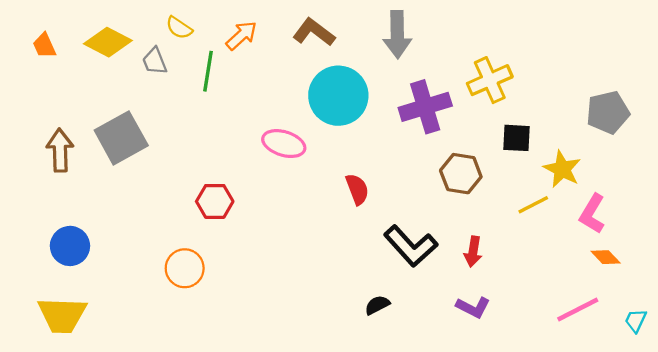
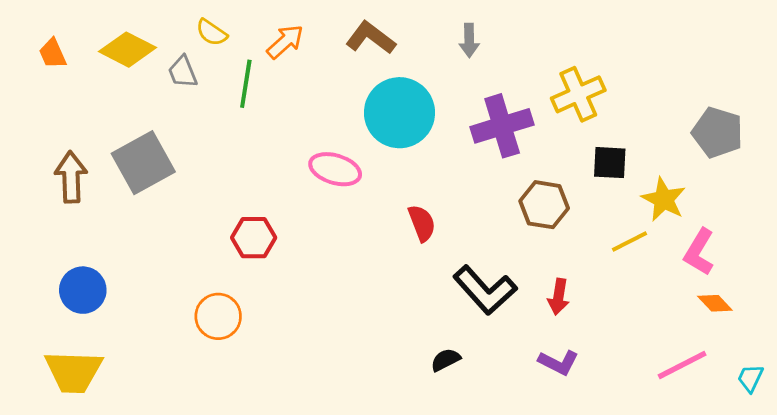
gray arrow: (397, 34) -> (469, 40), size x0.6
gray pentagon: (608, 112) -> (718, 132), turned 30

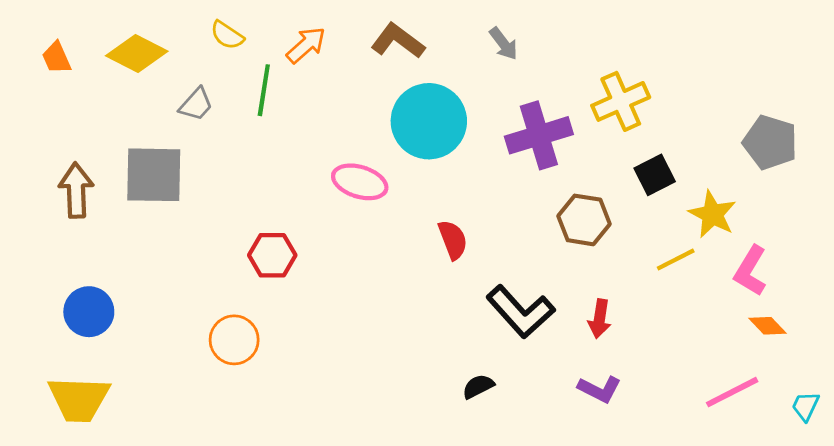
gray arrow: (469, 40) -> (504, 44), turned -36
gray trapezoid: (183, 72) -> (196, 104), moved, turned -116
gray square: (143, 163) -> (154, 175), turned 30
black square: (610, 163) -> (655, 175), turned -30

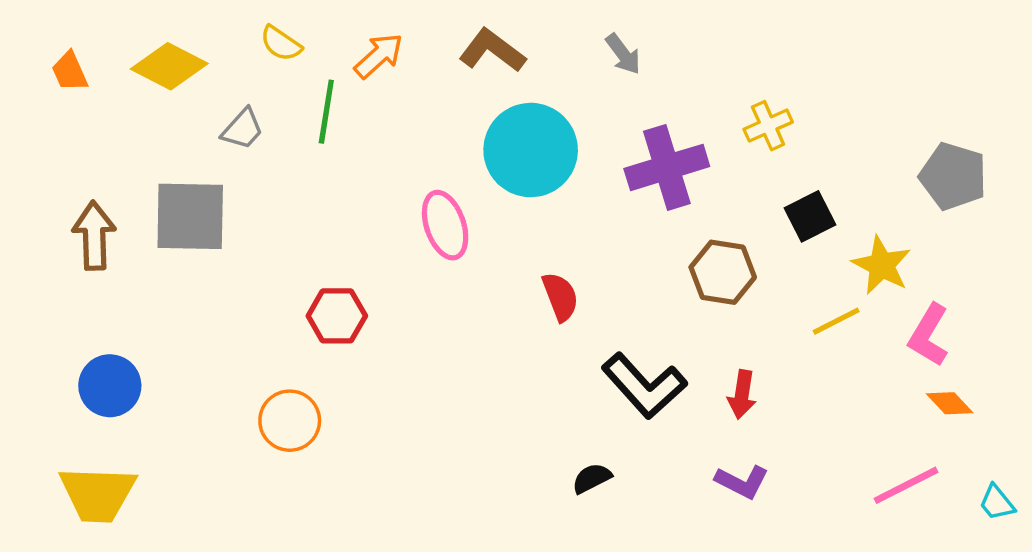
yellow cross: (621, 101) -> (768, 126), size x0.7
pink ellipse: (360, 182) -> (445, 225), turned 54
cyan trapezoid: (805, 406) -> (997, 503), turned -64

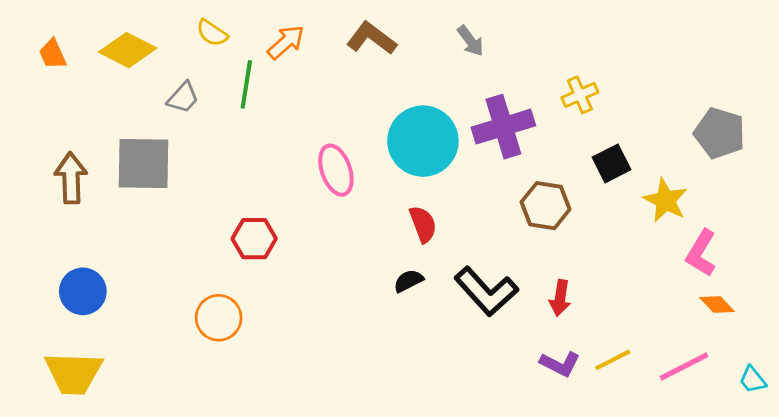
cyan circle: (531, 150) -> (423, 141), moved
yellow line: (836, 321) -> (613, 360), moved
black semicircle: (592, 478) -> (408, 281), moved

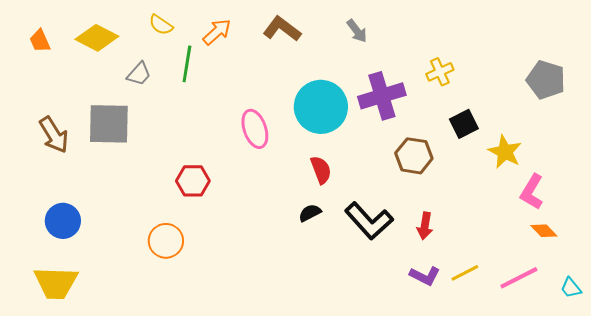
gray pentagon: (720, 133) -> (546, 80), moved
brown arrow: (71, 178) -> (54, 135), turned 150

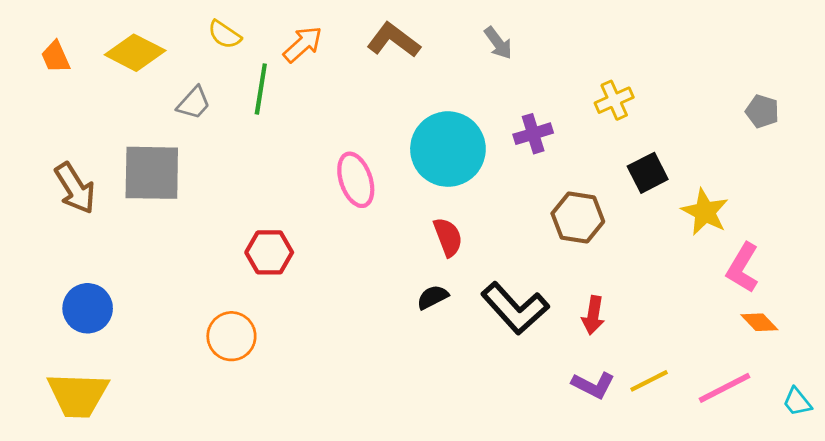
gray pentagon: (546, 80) -> (762, 111), size x0.6
purple cross: (382, 96) -> (533, 134), size x0.6

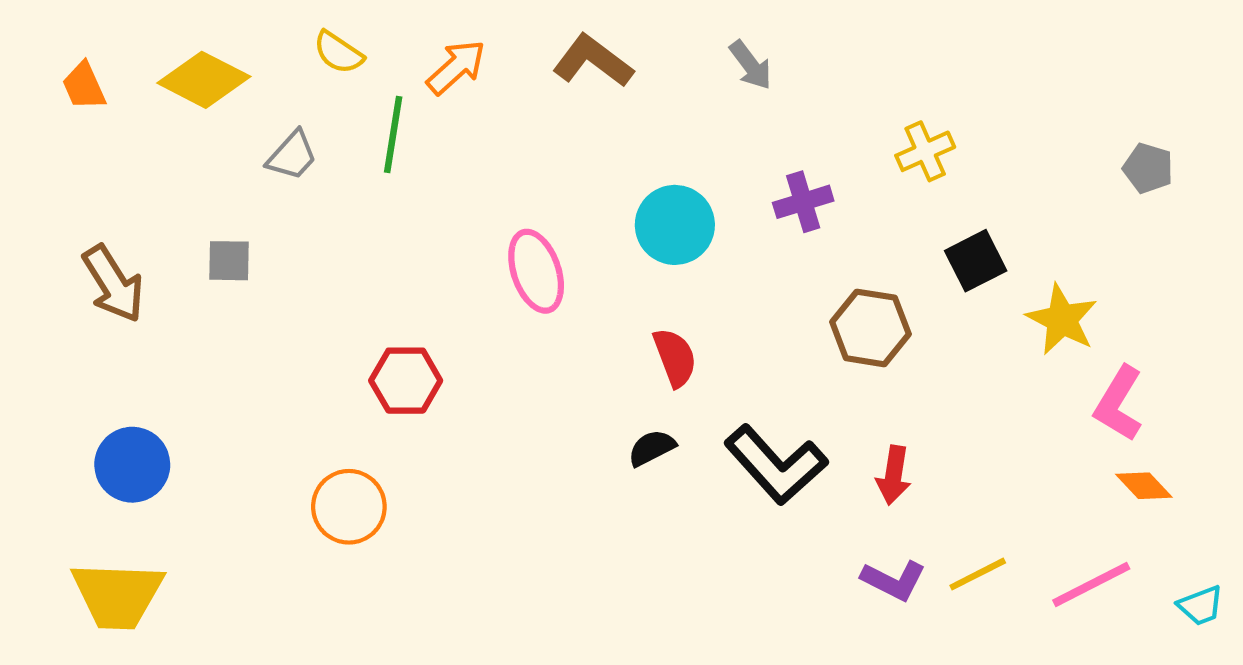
cyan circle: (448, 149) -> (675, 225), size x0.7
gray square: (152, 173) -> (229, 261), size x0.5
cyan trapezoid: (797, 402) -> (1201, 606), turned -72

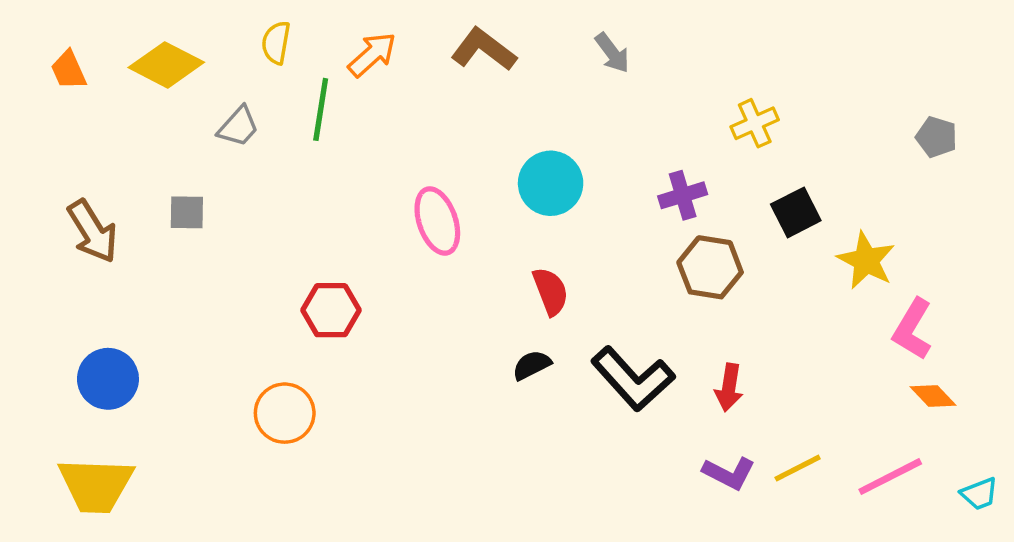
yellow semicircle: (338, 52) -> (276, 43), turned 66
purple cross: (803, 202) -> (683, 195), moved

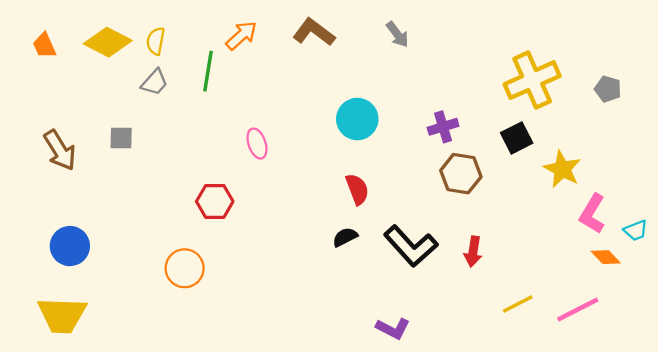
yellow semicircle: (276, 43) -> (156, 41), moved
yellow cross: (755, 123) -> (532, 80), moved, size x1.8
pink ellipse: (437, 221) -> (257, 144), moved, size x0.7
purple L-shape: (729, 473) -> (393, 328), moved
cyan trapezoid: (979, 494) -> (636, 230), moved

